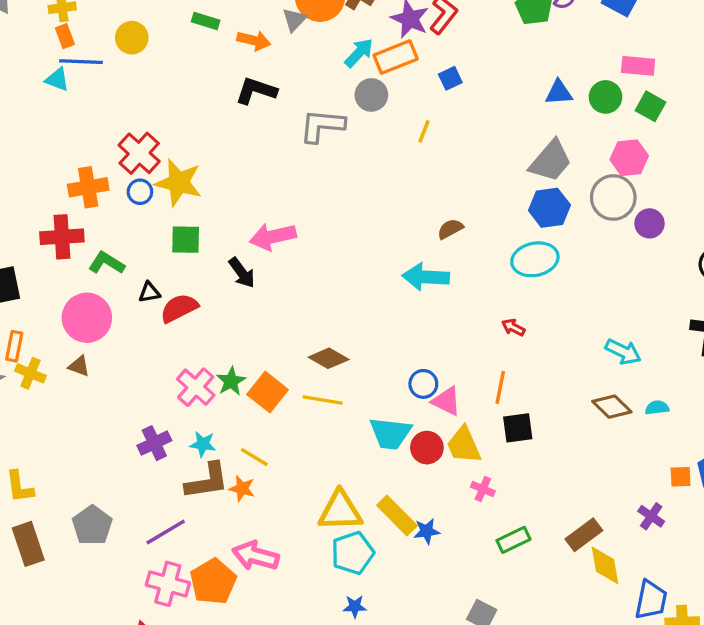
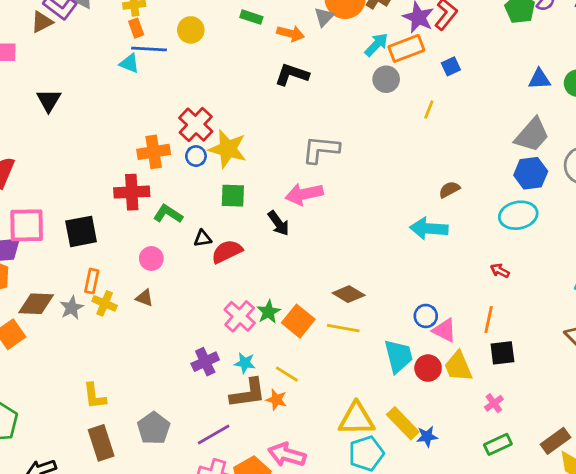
gray L-shape: (322, 126) -> (321, 149), moved
pink circle: (87, 318) -> (151, 258), size x0.6
cyan trapezoid: (390, 433) -> (398, 356), turned -111
pink cross: (483, 489) -> (494, 403), moved, turned 30

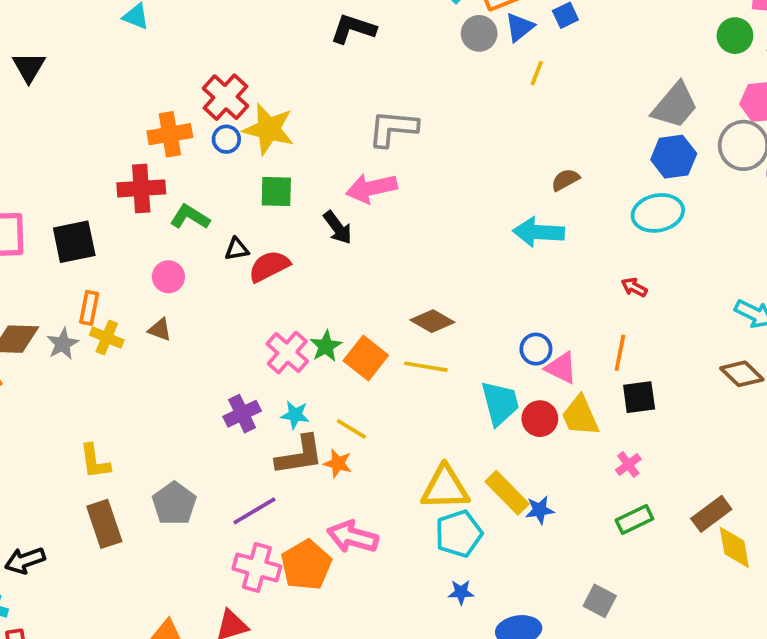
blue triangle: (539, 79) -> (519, 27), moved, turned -35

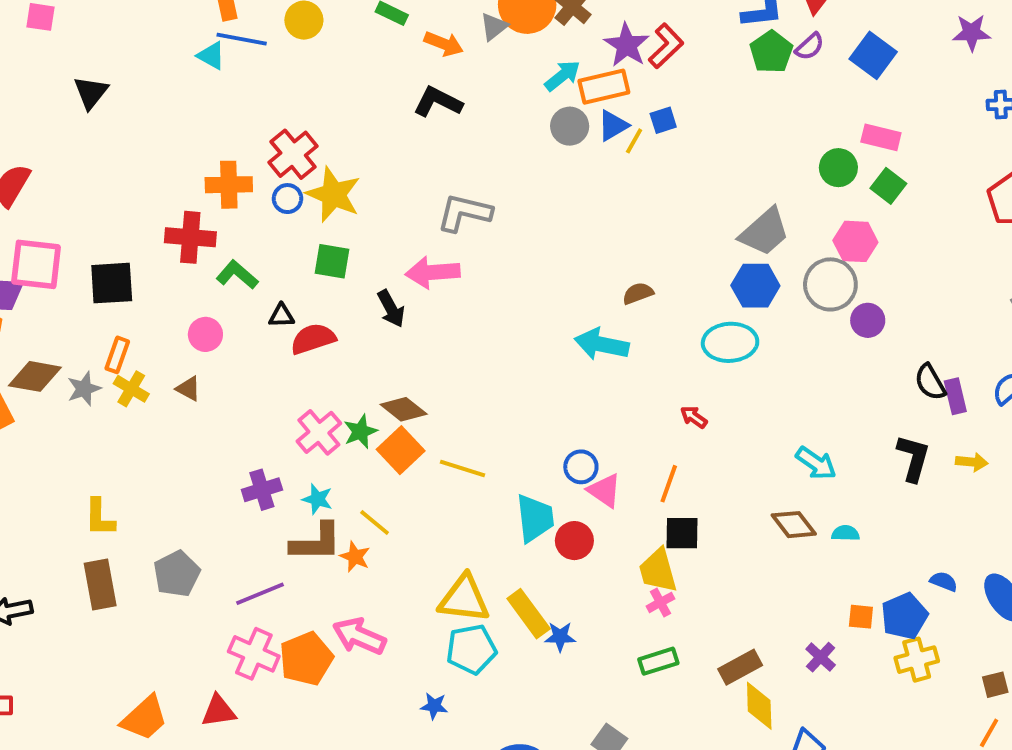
yellow line: (537, 73) -> (634, 141), moved
brown diamond: (432, 321) -> (404, 409), moved
yellow trapezoid: (580, 416) -> (658, 570), moved
blue star: (461, 592) -> (434, 706), moved

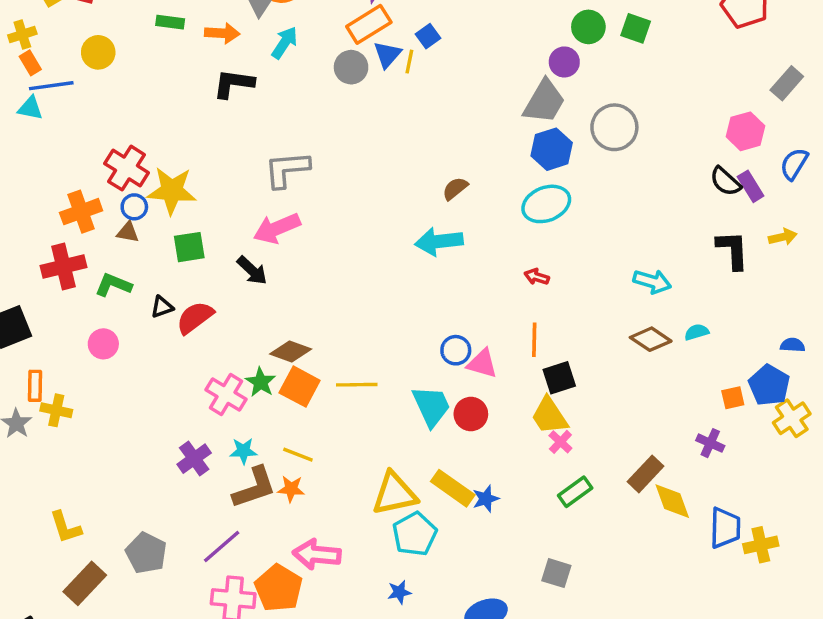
cyan arrow: (562, 76) -> (285, 43), moved
pink hexagon: (855, 241) -> (746, 131), moved
purple circle: (868, 320) -> (564, 62), moved
brown triangle: (188, 389) -> (128, 232), moved
brown rectangle: (100, 584) -> (85, 583), turned 72

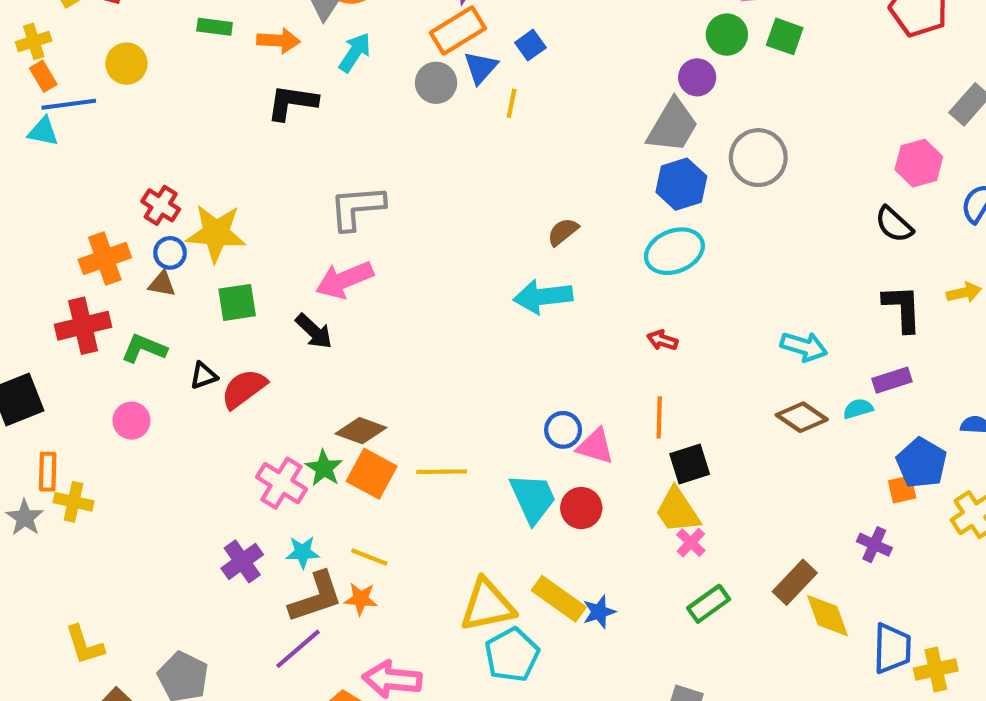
yellow line: (409, 62) -> (512, 103), moved
red cross: (127, 168) -> (161, 205), size x0.7
purple rectangle: (751, 186) -> (892, 380), moved, turned -76
blue pentagon: (769, 385) -> (922, 463), moved
purple line: (222, 547) -> (298, 649), moved

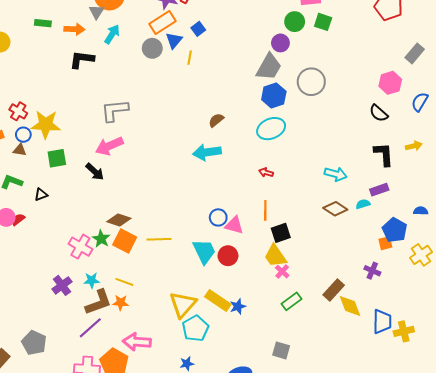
red semicircle: (244, 389) -> (18, 220), moved, size x0.6
yellow triangle: (487, 605) -> (183, 304), turned -36

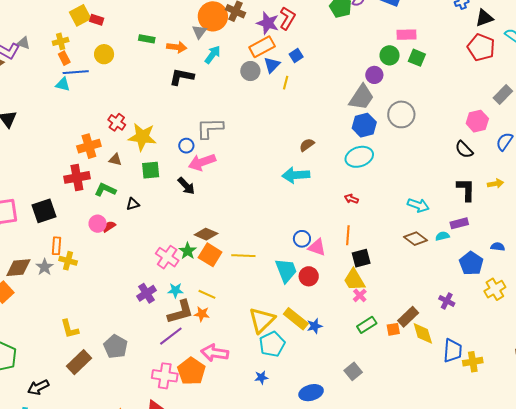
blue circle: (23, 135) -> (186, 146), moved
orange square: (385, 243) -> (393, 329), moved
gray square: (281, 350) -> (353, 371), turned 30

